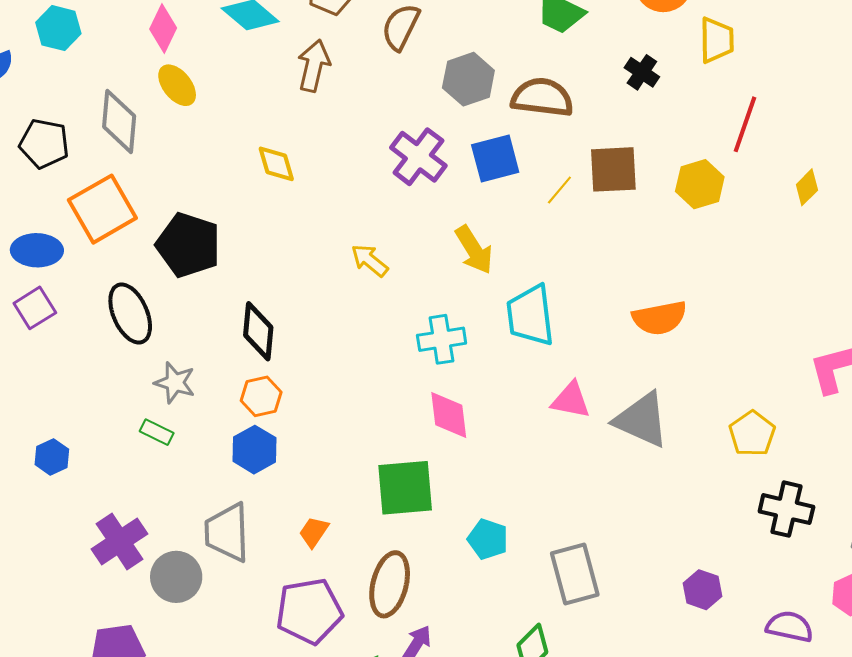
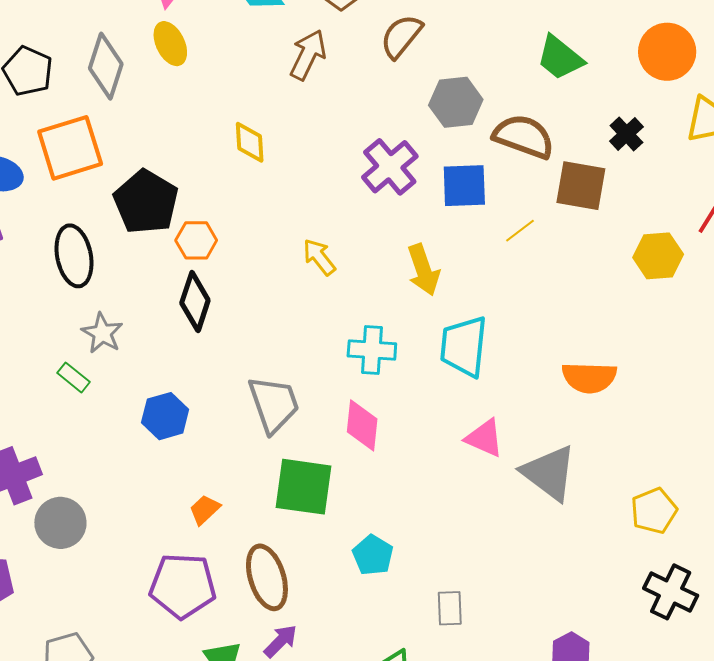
brown square: (613, 169) -> (581, 186), moved
orange hexagon: (261, 396) -> (196, 240), moved
gray trapezoid: (227, 532) -> (274, 404), moved, turned 150
gray rectangle: (575, 574) -> (450, 608), size x0.6
brown ellipse: (390, 584) -> (267, 577), turned -44

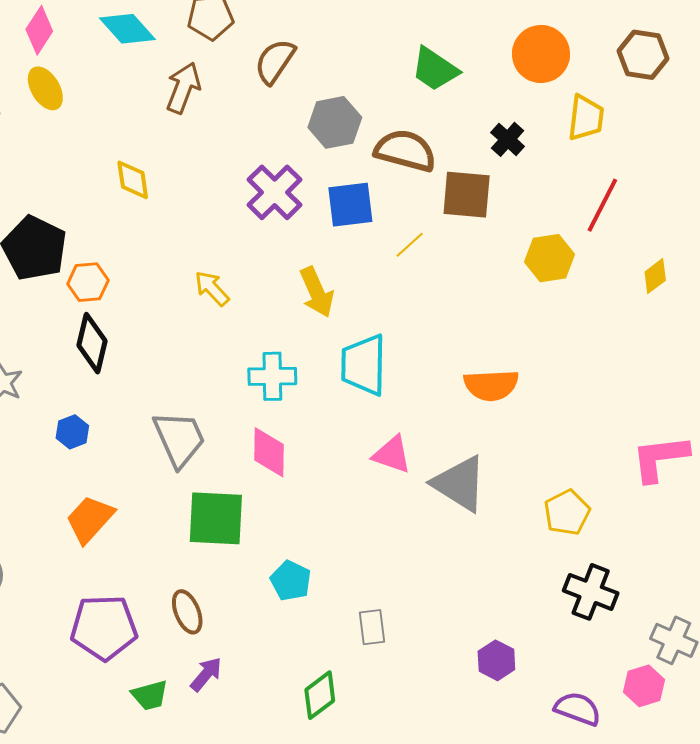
blue hexagon: (165, 416) -> (72, 432), moved, size x0.7
orange trapezoid: (205, 510) -> (90, 519), moved, size x1.6
brown ellipse: (267, 577) -> (187, 612), size x0.7

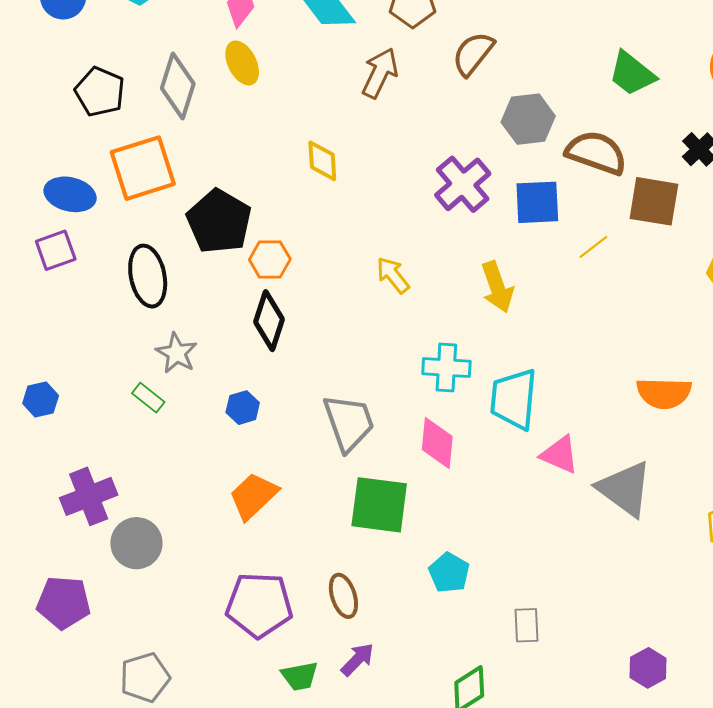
cyan trapezoid: (364, 365) -> (514, 399), moved

